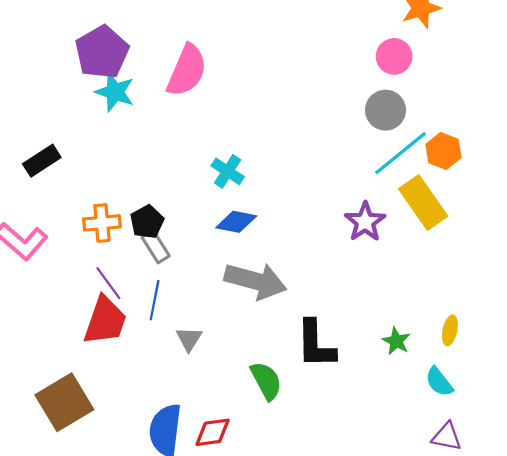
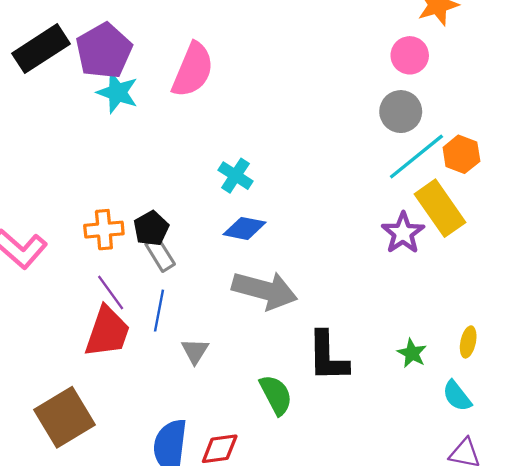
black rectangle: (42, 161) -> (41, 49), moved, size x1.4
purple star: (365, 222) -> (403, 233), moved

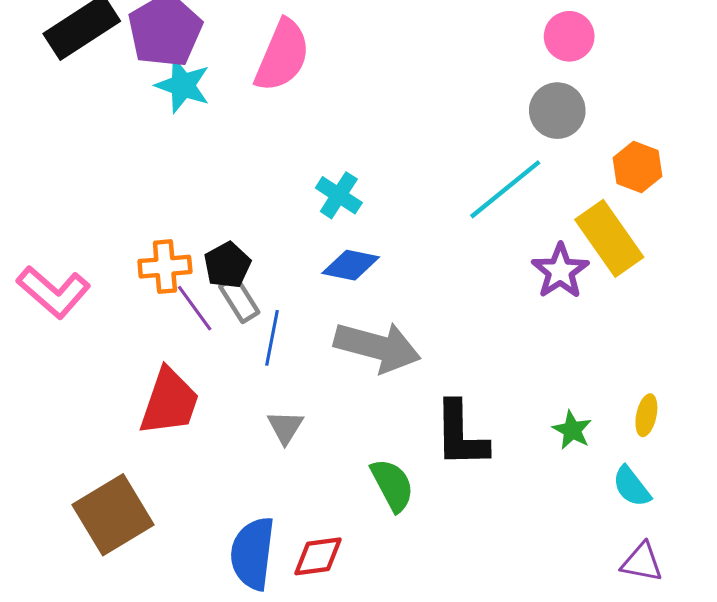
cyan line: (416, 157) -> (505, 189), moved
purple line: (111, 293) -> (195, 308), moved
blue line: (159, 311) -> (272, 338), moved

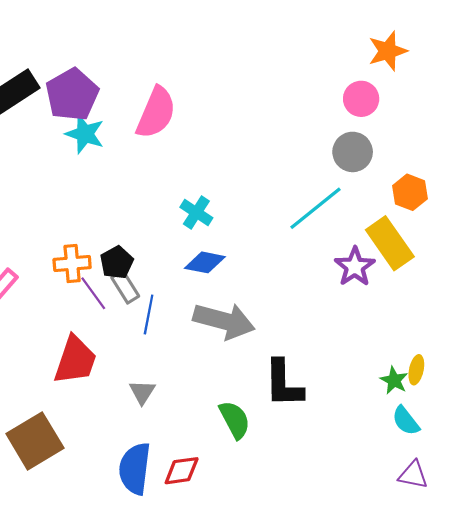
gray triangle: (285, 427) -> (142, 392), moved
green star: (572, 430) -> (394, 380), moved

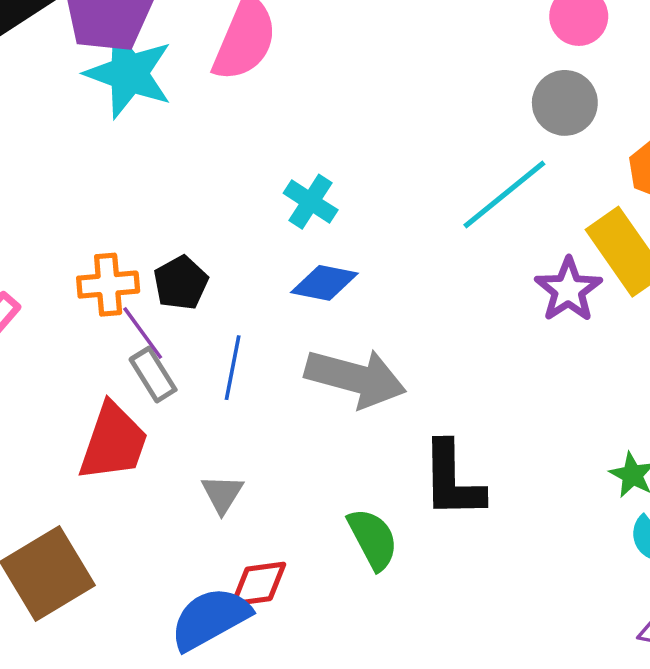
cyan star: (85, 134) -> (129, 73), size x1.4
gray rectangle: (125, 287) -> (153, 375), moved
blue semicircle: (135, 469) -> (210, 618), turned 54
red diamond: (182, 471) -> (259, 584), moved

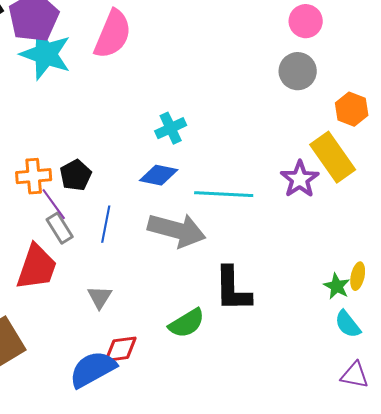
cyan line: (504, 195) -> (224, 194), moved, turned 42
cyan cross: (311, 202) -> (171, 128), moved, turned 32
green semicircle: (373, 539) -> (187, 323), turned 87

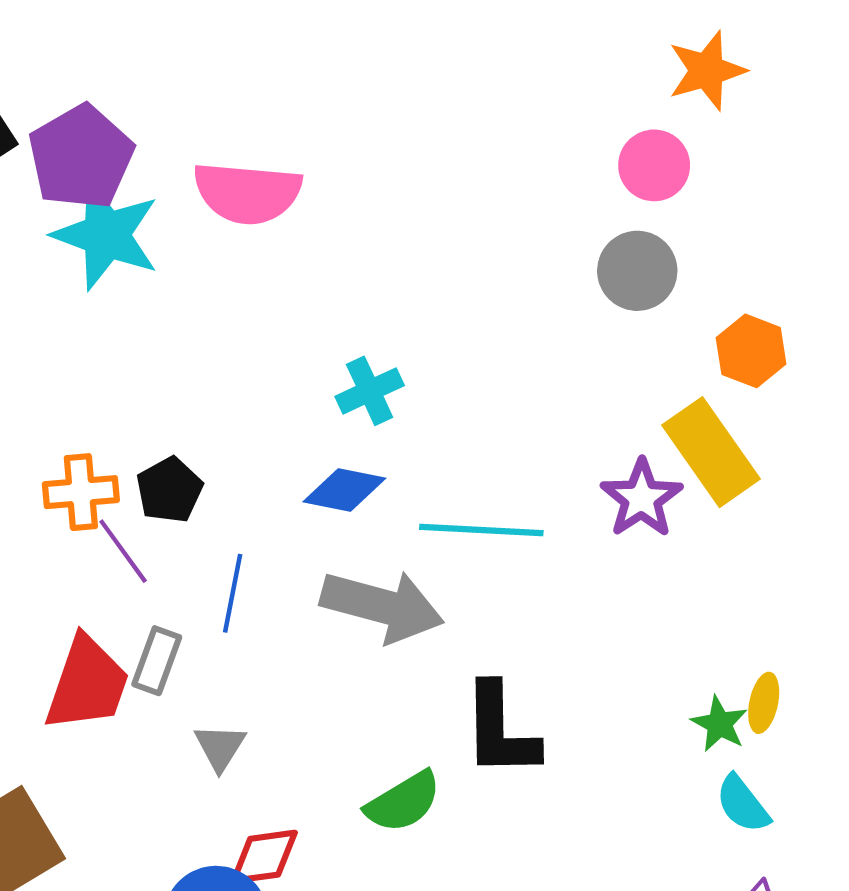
pink semicircle: (113, 34) -> (247, 193), turned 72
gray rectangle: (60, 228) -> (157, 661), moved, turned 52

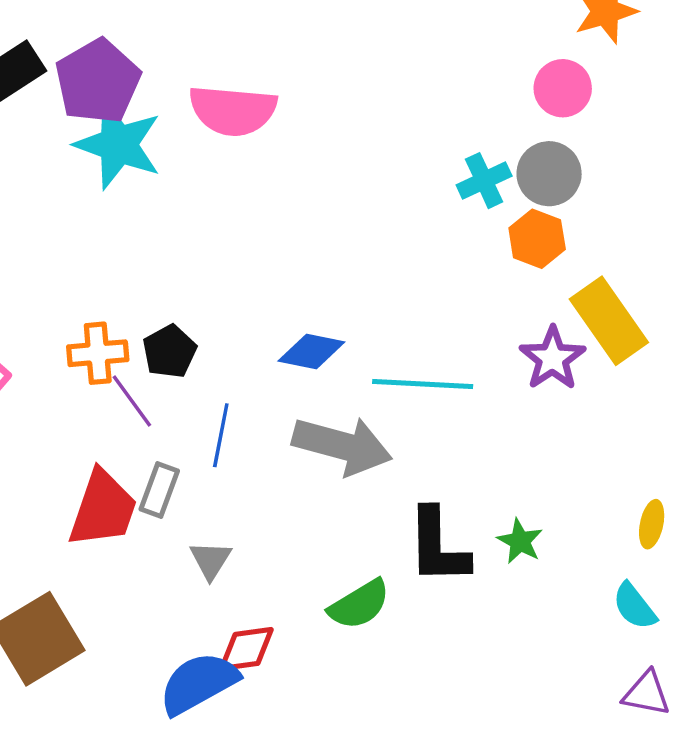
orange hexagon: (751, 351) -> (537, 239), moved
cyan cross: (370, 391) -> (484, 181), moved
green star: (719, 724) -> (520, 541), moved

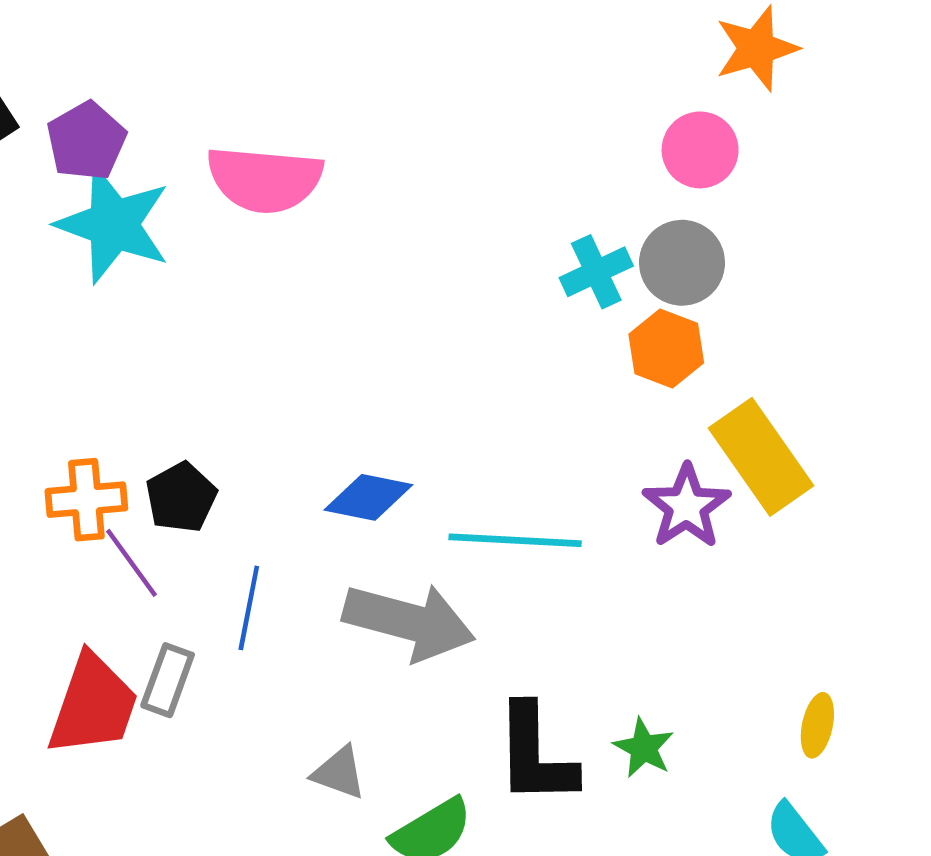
purple pentagon: (98, 81) -> (86, 141), size x0.7
gray triangle: (211, 560) -> (339, 773), moved, turned -42

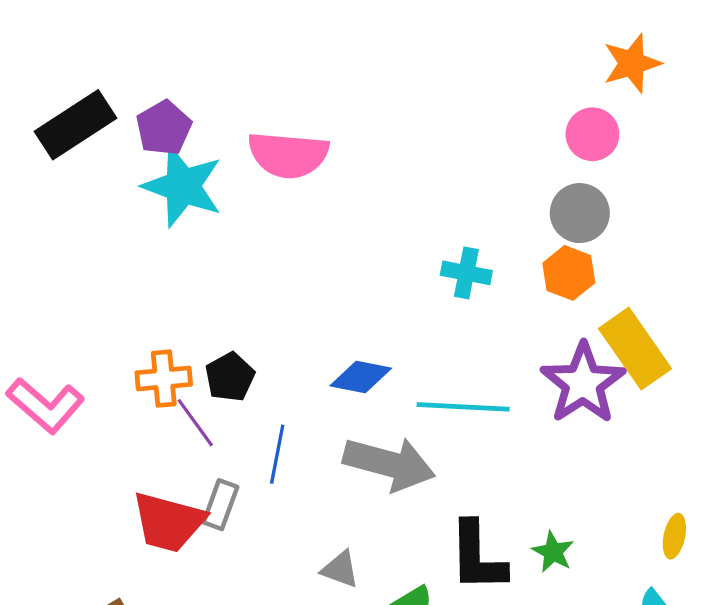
cyan cross: (596, 272) -> (466, 273), moved, turned 36
purple star: (687, 506) -> (583, 383), size x1.4
red trapezoid: (93, 705) -> (168, 522), turned 86

